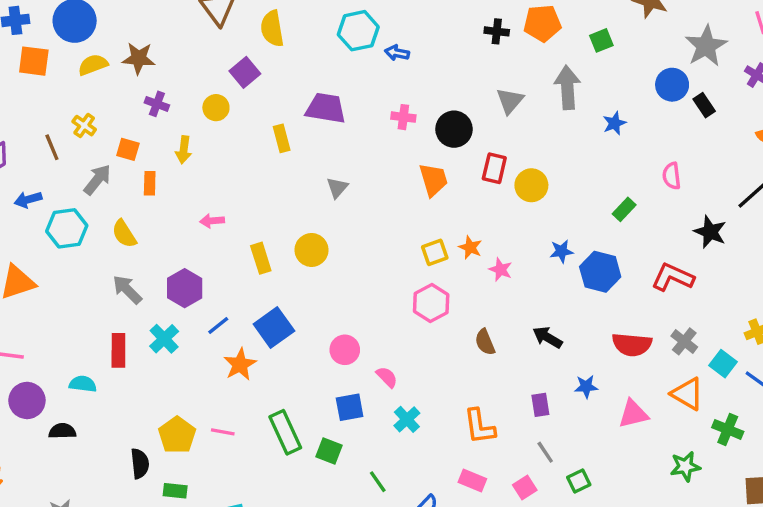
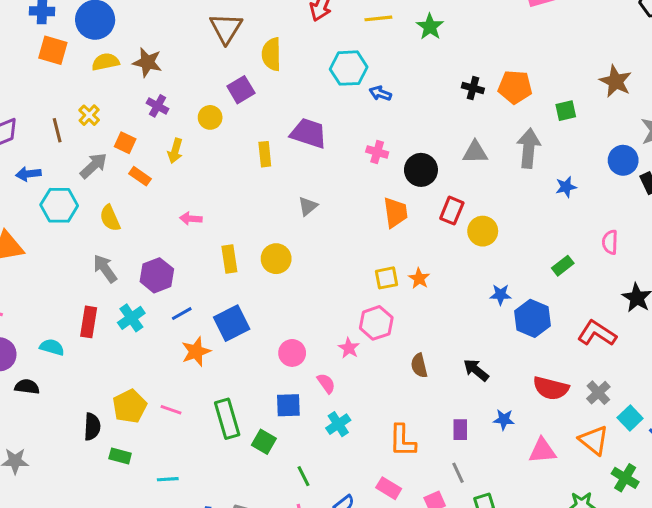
gray triangle: (510, 101) -> (475, 152), turned 40
orange rectangle: (150, 183) -> (140, 176), turned -65
pink star: (501, 270) -> (349, 348), moved

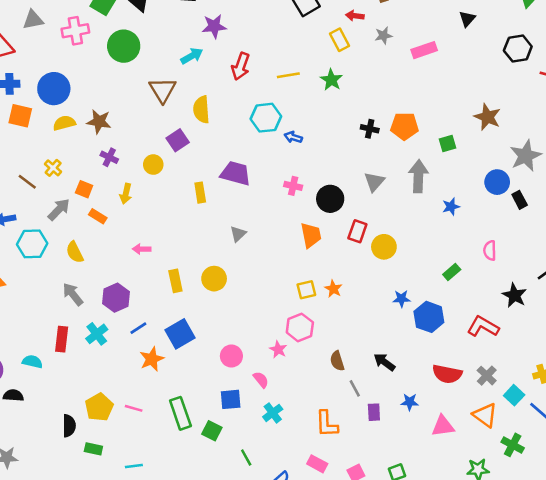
brown line: (57, 130) -> (27, 182), turned -36
gray triangle: (475, 152) -> (374, 182), turned -45
gray line: (458, 473) -> (355, 388), moved

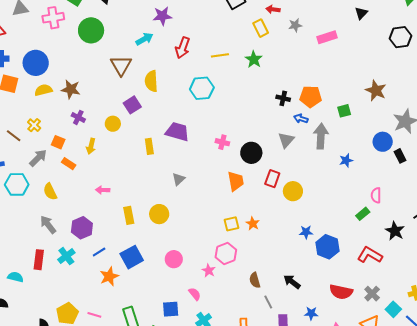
blue arrow: (293, 137) -> (301, 119), moved
green rectangle: (452, 272) -> (363, 214), moved
pink circle: (231, 356) -> (174, 259), moved

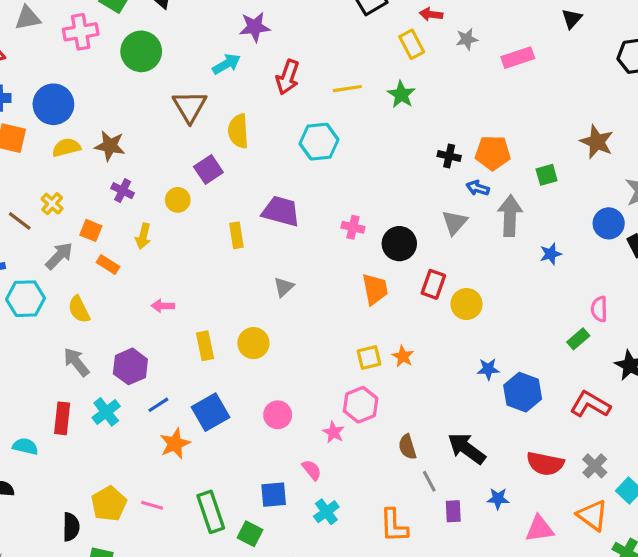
black arrow: (292, 282) -> (467, 449), size x1.4

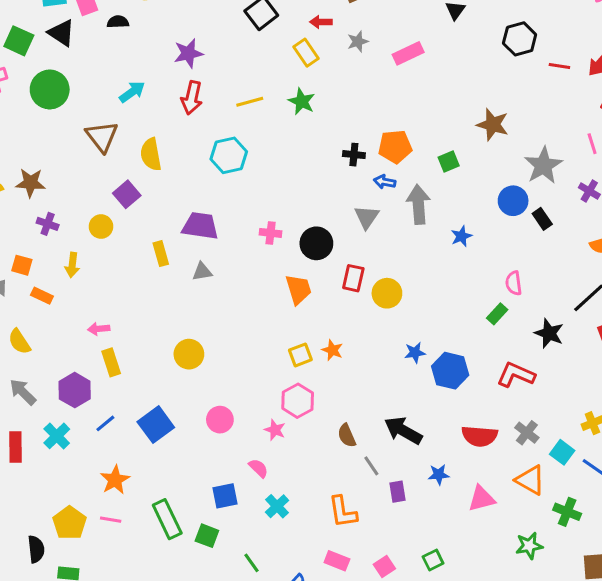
purple star: (255, 27) -> (188, 53), moved
gray triangle: (284, 287) -> (202, 272), moved, turned 40
yellow rectangle: (205, 346) -> (111, 362), moved
orange star: (175, 444) -> (115, 480), moved

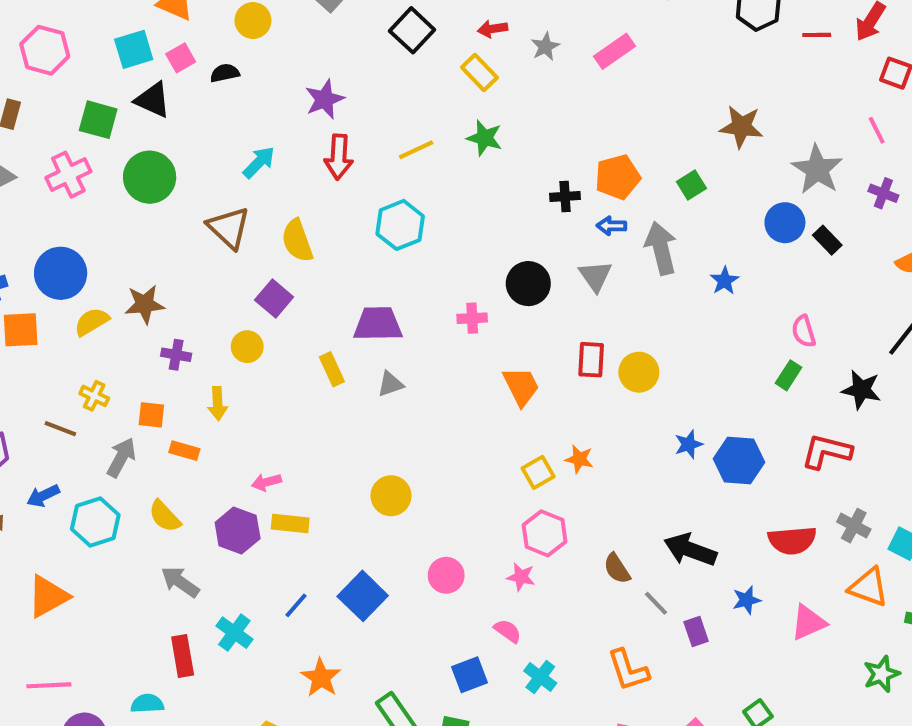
black circle: (316, 243) -> (528, 284), moved
yellow rectangle: (111, 362) -> (290, 524), turned -56
purple hexagon: (75, 390) -> (238, 531), moved

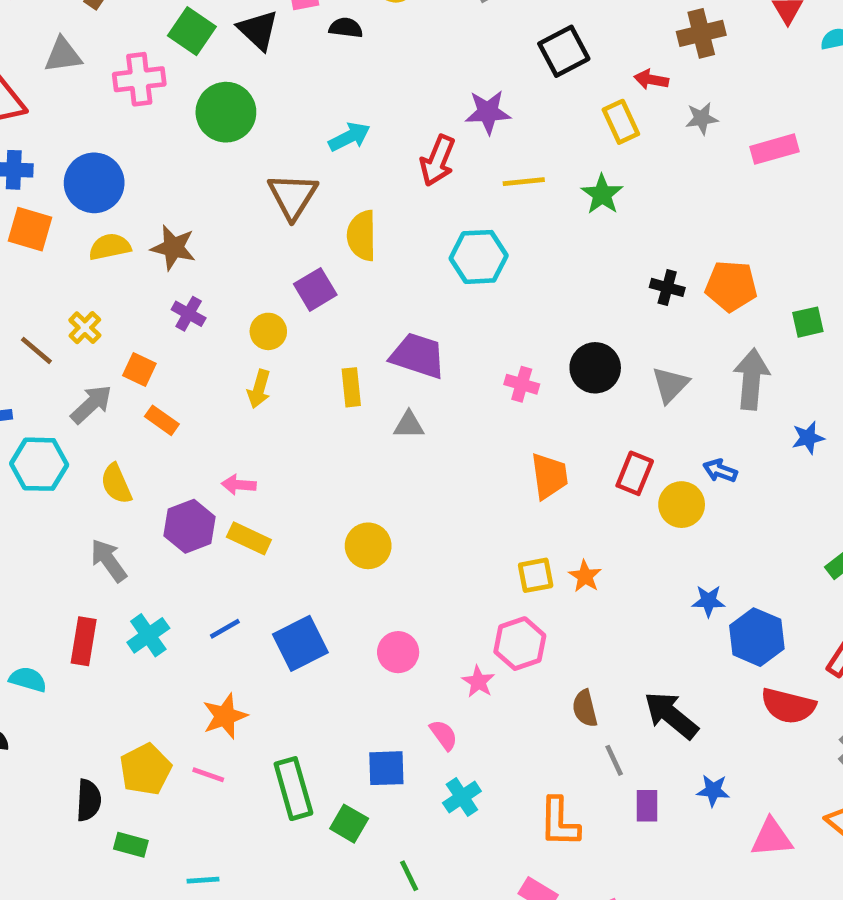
purple star: (325, 99) -> (488, 112), moved
blue arrow: (611, 226) -> (720, 471), moved
yellow arrow: (218, 404) -> (259, 389), moved
red semicircle: (792, 540) -> (788, 706), moved

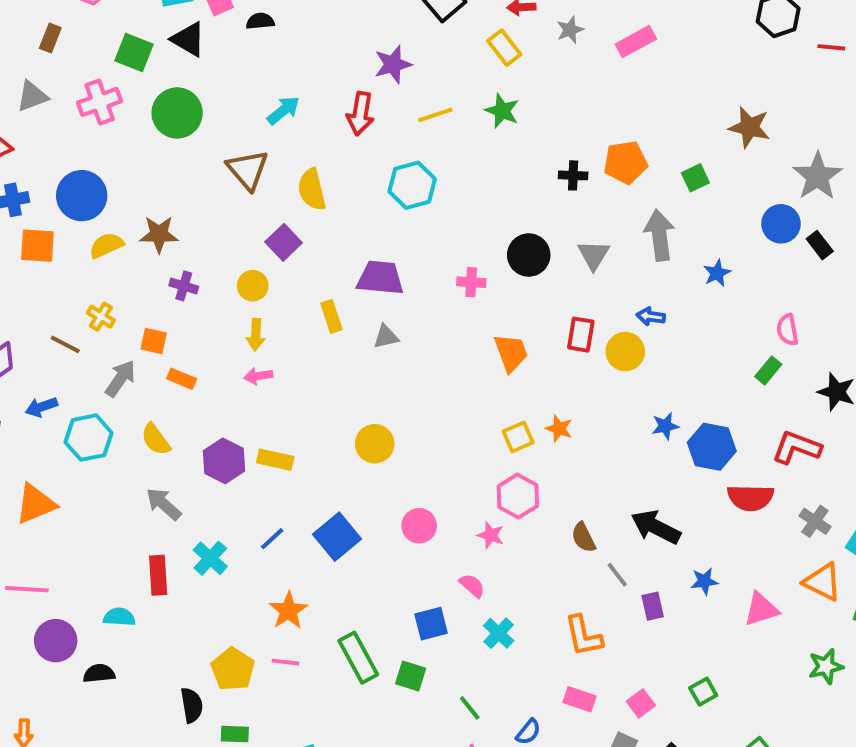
pink arrow: (239, 485) -> (258, 376), moved

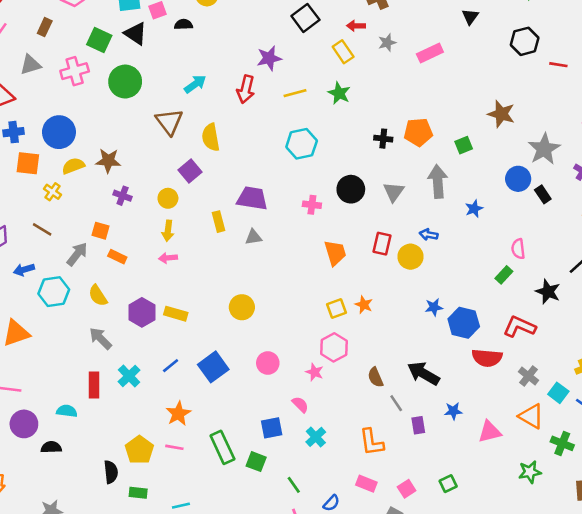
cyan hexagon: (412, 185) -> (302, 144), moved
yellow cross: (101, 317) -> (52, 192), moved

